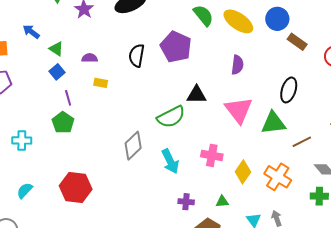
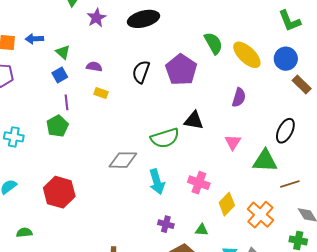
blue arrow: (31, 32) -> (34, 39), moved, turned -48
pink triangle: (239, 110) -> (233, 142), size x0.6
gray diamond: (133, 146) -> (123, 160), turned 36

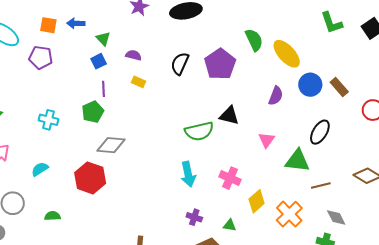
blue circle: (286, 59) -> (310, 85), moved
gray diamond: (123, 160) -> (111, 145), moved

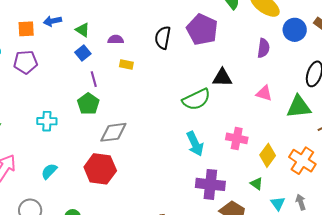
pink triangle: (267, 140) -> (264, 93), turned -36
purple cross: (194, 217) -> (210, 184), size x1.8
green triangle: (230, 225) -> (257, 184), moved, turned 40

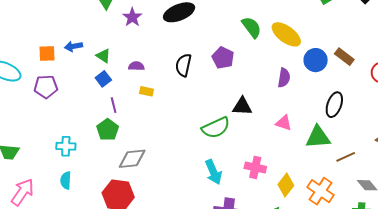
purple pentagon: (202, 29) -> (223, 58), size x0.7
cyan semicircle: (49, 171) -> (66, 180), moved, turned -42

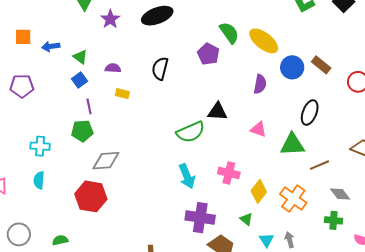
orange square: (47, 54) -> (23, 37), moved
purple pentagon: (223, 58) -> (208, 54), moved
green pentagon: (108, 130) -> (82, 131), turned 30

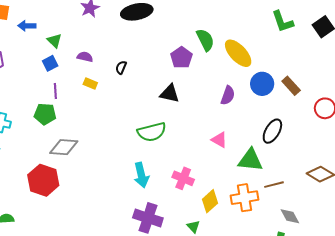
black semicircle: (160, 69) -> (121, 67), moved, size x0.6
black triangle: (217, 111) -> (170, 94), moved
orange cross: (293, 199) -> (245, 198), moved, turned 36

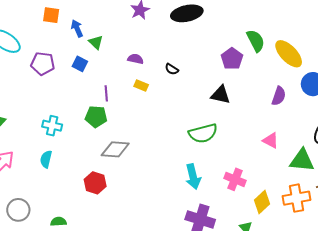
blue arrow: (27, 26) -> (77, 28), turned 66
green triangle: (54, 41) -> (96, 42), moved
blue square: (50, 63) -> (80, 64), moved, turned -35
black semicircle: (121, 67) -> (172, 69), turned -80
red hexagon: (43, 180) -> (95, 183), size x0.7

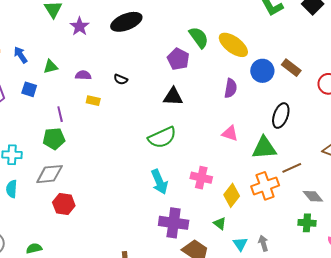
green triangle: (96, 42) -> (50, 67), moved, turned -49
gray diamond: (115, 149) -> (50, 174), moved

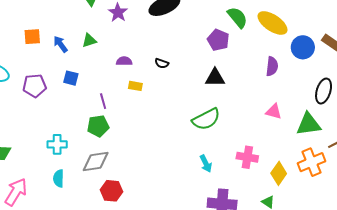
green triangle: (50, 67) -> (89, 40), moved
cyan arrow: (159, 182) -> (206, 164), size x0.7

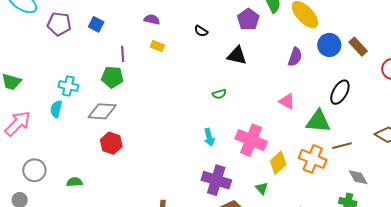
black semicircle: (162, 63) -> (201, 31), moved
green semicircle: (206, 119) -> (219, 94), size x0.5
pink cross: (247, 157) -> (251, 140), size x1.4
orange cross: (311, 162) -> (313, 159), turned 32
cyan semicircle: (58, 178) -> (56, 109), moved

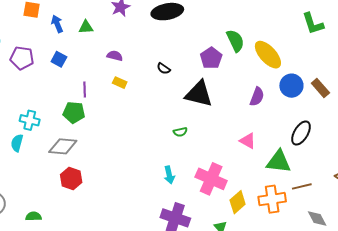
black triangle: (237, 55) -> (199, 94), size x1.4
orange cross: (313, 159) -> (272, 199), turned -32

